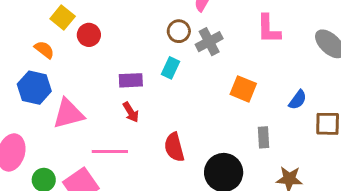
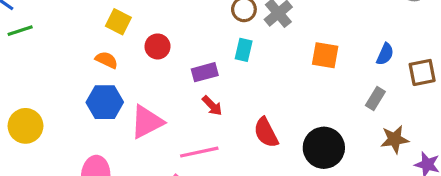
red circle: (89, 35) -> (158, 46), moved
gray rectangle: (264, 137) -> (375, 99), moved, turned 48

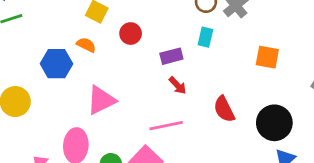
orange square: (325, 55) -> (267, 57), moved
blue hexagon: (105, 102) -> (56, 64), moved
pink triangle: (147, 122) -> (101, 100), moved

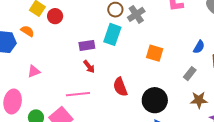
red circle: (131, 34) -> (55, 16), moved
cyan rectangle: (205, 37) -> (112, 34), size x1.5
pink triangle: (101, 100) -> (34, 71), size x0.6

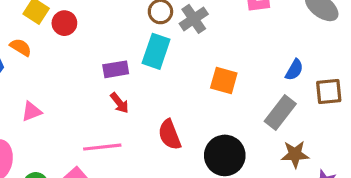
gray rectangle: (190, 74) -> (280, 112), size x1.5

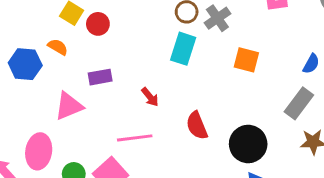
purple rectangle: (116, 69) -> (100, 77), moved
orange square: (224, 80) -> (246, 60), moved
pink triangle: (32, 111) -> (69, 106), size x1.5

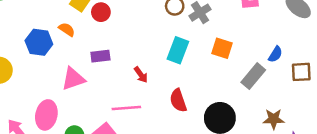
cyan rectangle: (183, 49) -> (178, 50), moved
gray rectangle: (299, 103) -> (253, 76), moved

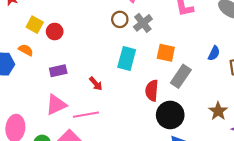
gray rectangle: (253, 76) -> (181, 76), moved
pink triangle: (73, 79) -> (56, 105), moved
red semicircle: (178, 100) -> (152, 90), moved, turned 30
brown star: (274, 119) -> (218, 111), turned -30

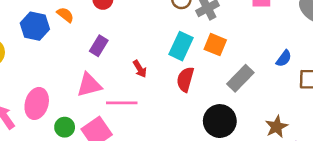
orange square: (166, 53) -> (215, 45), moved
purple rectangle: (58, 71) -> (99, 46), turned -56
red semicircle: (152, 90) -> (185, 79), moved

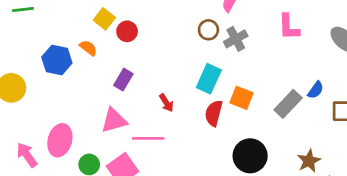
orange square: (215, 45) -> (241, 98), moved
gray rectangle: (240, 78) -> (288, 104), moved

